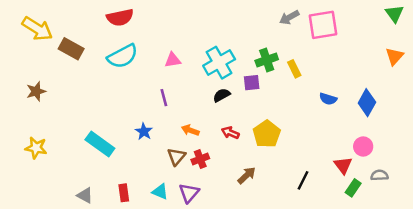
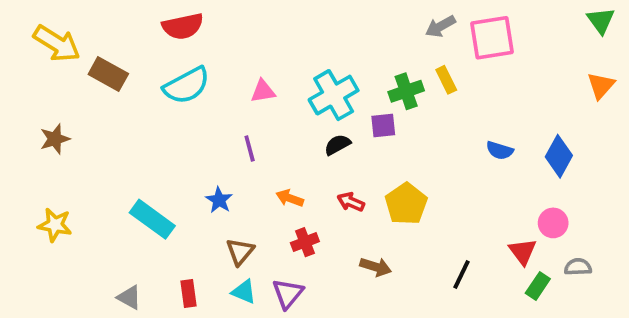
yellow rectangle: (294, 69) -> (446, 80), moved
brown triangle: (176, 157) -> (240, 252), moved
brown arrow: (247, 175) -> (376, 267), turned 60

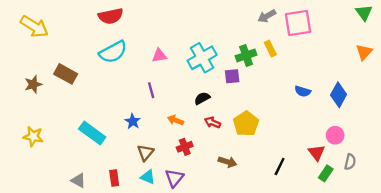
brown rectangle: (108, 74) -> (66, 74), moved
black semicircle: (337, 145) -> (202, 98), moved
gray semicircle: (578, 267) -> (350, 162), turned 105

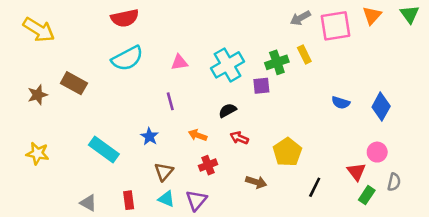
orange triangle: (364, 52) -> (372, 15), moved
yellow pentagon: (246, 124) -> (287, 152), moved

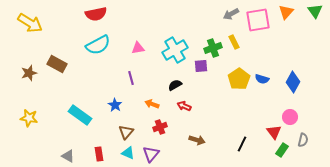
yellow pentagon: (287, 152) -> (239, 79), moved

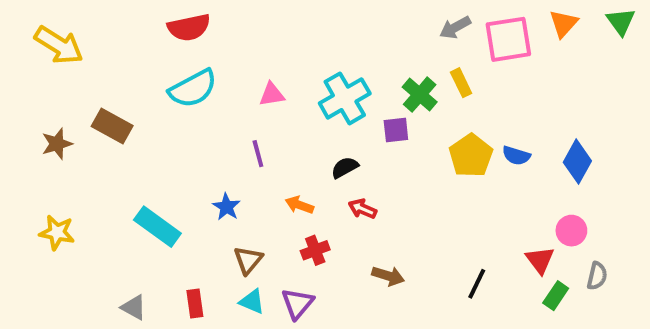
green cross: (213, 48) -> (420, 95), turned -30

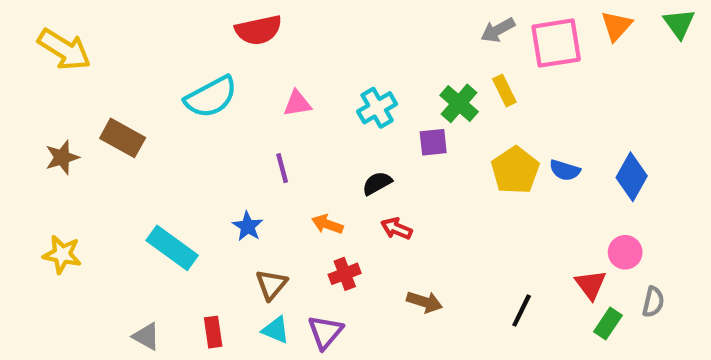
red semicircle: (189, 27) -> (258, 30), moved
cyan cross: (345, 98) -> (377, 108), size x0.7

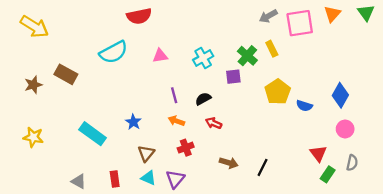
purple line: (282, 168) -> (174, 95), moved
blue semicircle: (565, 170) -> (304, 106), moved
pink circle: (625, 252) -> (345, 129), moved
black line: (522, 311) -> (262, 167), moved

